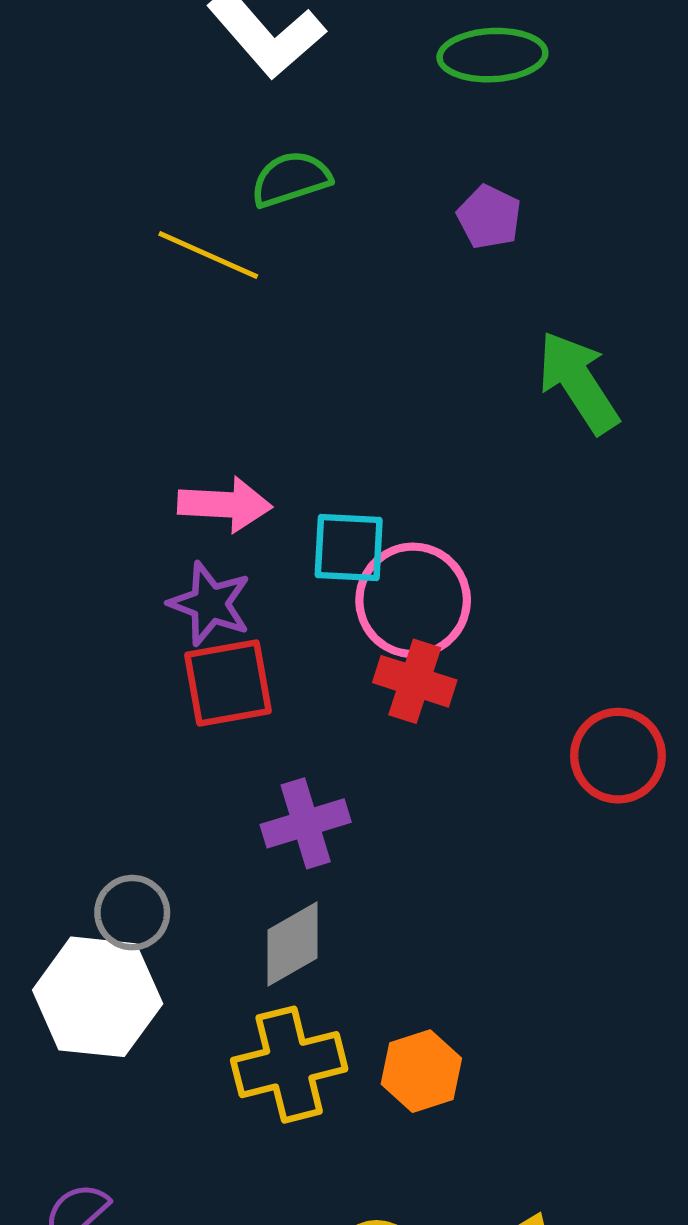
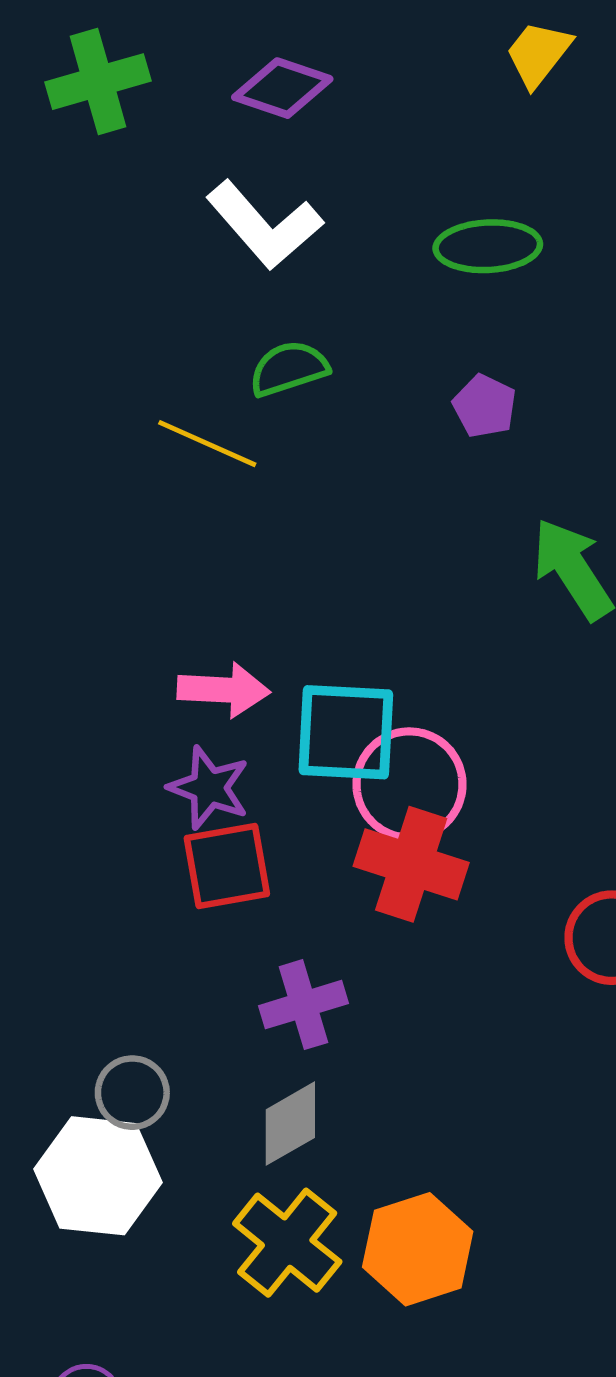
cyan square: (349, 547) -> (346, 732), size x1.4
red cross: (415, 681) -> (411, 864), size x1.4
yellow cross: (289, 1065) -> (287, 1243), turned -37
orange hexagon: (421, 1071) -> (418, 1249), size x1.4

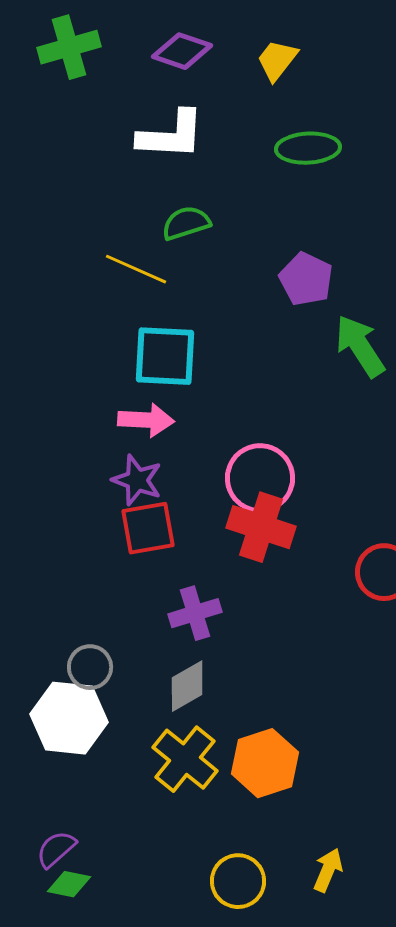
yellow trapezoid: (538, 54) -> (277, 60), moved
white L-shape: (264, 225) -> (171, 135), turned -46
purple pentagon: (485, 406) -> (306, 279), moved, size x1.4
cyan square: (346, 732) -> (165, 356), moved

